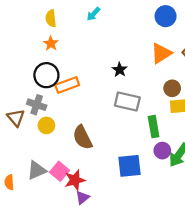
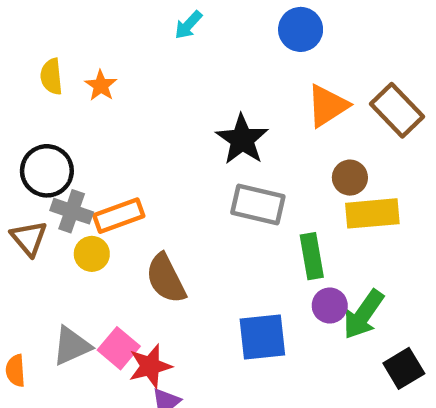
blue circle: (166, 16) -> (301, 29), moved
yellow semicircle: (51, 18) -> (51, 77), moved
black star: (120, 70) -> (242, 139), size x1.6
black circle: (46, 75) -> (47, 171), moved
orange rectangle: (67, 85) -> (119, 216), moved

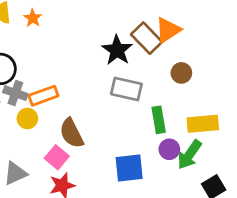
brown rectangle: (397, 110) -> (147, 38), moved
yellow rectangle: (372, 213) -> (203, 124), moved
pink square: (119, 348) -> (57, 157), moved

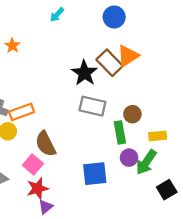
brown circle: (181, 73) -> (132, 114), moved
yellow rectangle: (203, 124) -> (158, 136), size x0.7

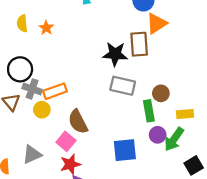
orange triangle: (128, 56) -> (157, 23), moved
brown rectangle: (110, 63) -> (139, 44), turned 40
black star: (84, 73) -> (115, 54), turned -30

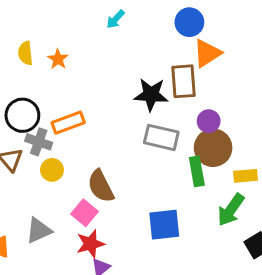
orange rectangle: (55, 91) -> (68, 123), moved
brown circle: (161, 93) -> (213, 148), size x1.6
purple circle: (158, 135) -> (209, 121), moved

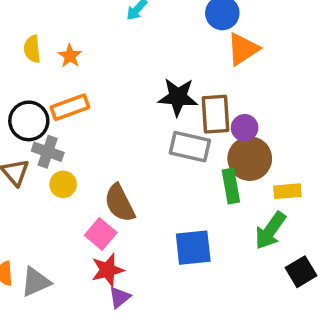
brown rectangle: (183, 81) -> (215, 114), moved
orange rectangle: (68, 123) -> (70, 107), moved
gray triangle: (39, 231) -> (36, 282), moved

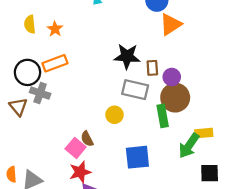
brown rectangle: (215, 114) -> (152, 68), size x0.6
yellow circle: (63, 184) -> (114, 115), moved
yellow rectangle: (287, 191) -> (204, 133), moved
brown semicircle: (120, 203) -> (87, 139), moved, size x0.6
black square: (301, 272) -> (210, 173), turned 30

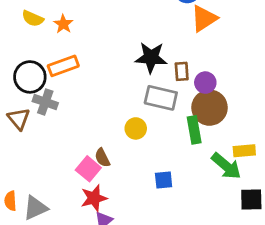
yellow semicircle: (30, 24) -> (33, 18), turned -60
green arrow: (189, 146) -> (226, 166), turned -85
blue square: (137, 157) -> (164, 180), size x0.6

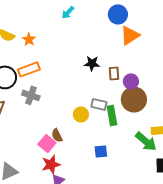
black star: (151, 57) -> (92, 63), size x0.7
gray rectangle: (161, 98) -> (99, 104), moved, size x0.7
gray cross: (45, 102) -> (31, 95), moved
green rectangle: (194, 130) -> (112, 115), moved

